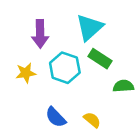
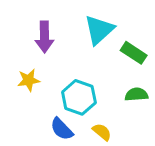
green rectangle: (100, 59) -> (134, 53), moved
cyan hexagon: (65, 68) -> (79, 97), moved

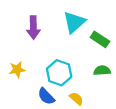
yellow star: (29, 80) -> (17, 69), moved

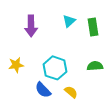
cyan triangle: (74, 22) -> (69, 21), size x0.6
green rectangle: (100, 39) -> (93, 27), moved, turned 48

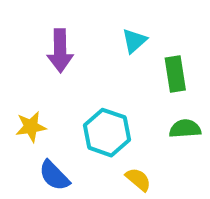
green rectangle: (93, 27) -> (175, 74), moved
blue semicircle: (43, 90) -> (54, 176), moved

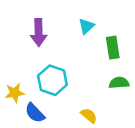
yellow star: (31, 127) -> (15, 93), moved
cyan hexagon: (107, 133) -> (52, 80), moved

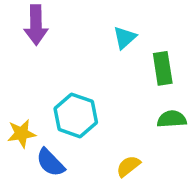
purple arrow: (39, 33) -> (36, 25), moved
yellow semicircle: (89, 115) -> (128, 166), turned -78

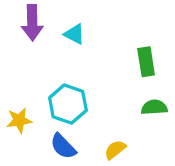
cyan triangle: (125, 38) -> (74, 34), moved, turned -50
blue semicircle: (50, 163) -> (63, 146), moved

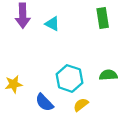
green rectangle: (146, 62) -> (103, 18), moved
cyan hexagon: (68, 104) -> (69, 78), moved

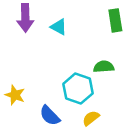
green semicircle: (108, 75) -> (104, 67), moved
yellow star: (14, 84) -> (15, 95), turned 30

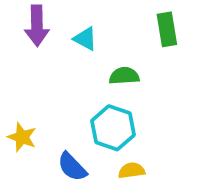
green semicircle: (104, 67) -> (124, 76), moved
yellow semicircle: (91, 118) -> (132, 171), turned 30

